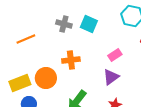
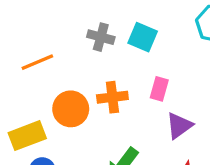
pink rectangle: (115, 55) -> (159, 89), moved, turned -40
orange circle: (46, 78) -> (71, 109), moved

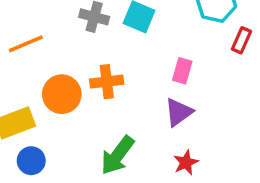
pink rectangle: (159, 89) -> (182, 71), moved

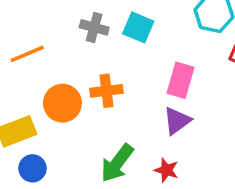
pink rectangle: (182, 71) -> (180, 80), size x1.4
red star: (186, 162) -> (166, 170), moved, turned -30

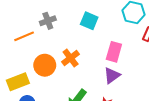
gray cross: (94, 27) -> (48, 21), moved, turned -35
orange cross: (106, 91) -> (71, 58), turned -30

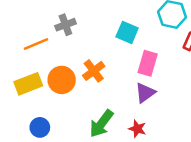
cyan square: (89, 21) -> (127, 32), moved
yellow rectangle: (18, 82) -> (28, 84), moved

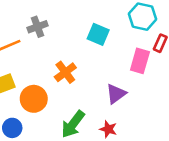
pink rectangle: (148, 63) -> (140, 61), moved
orange circle: (62, 80) -> (34, 99), moved

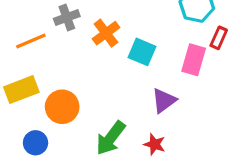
cyan square: (98, 34) -> (142, 52), moved
orange cross: (65, 72) -> (106, 33), moved

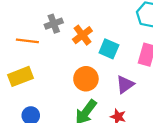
orange line: (31, 41) -> (27, 41), turned 30
orange circle: (62, 107) -> (86, 79), moved

